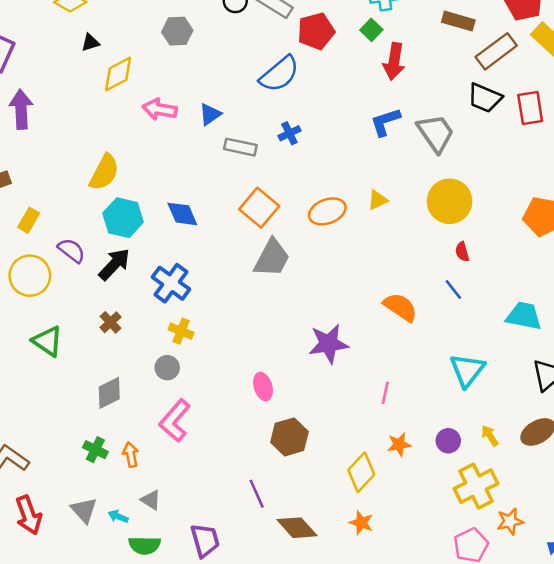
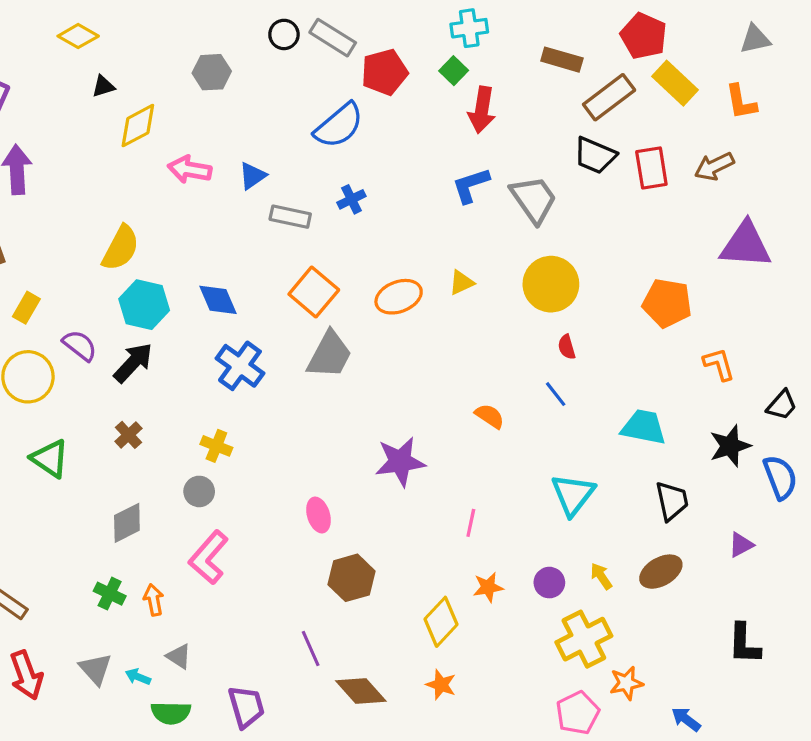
blue cross: (171, 283) -> (240, 366), moved
orange semicircle: (400, 307) -> (490, 416), size x0.7

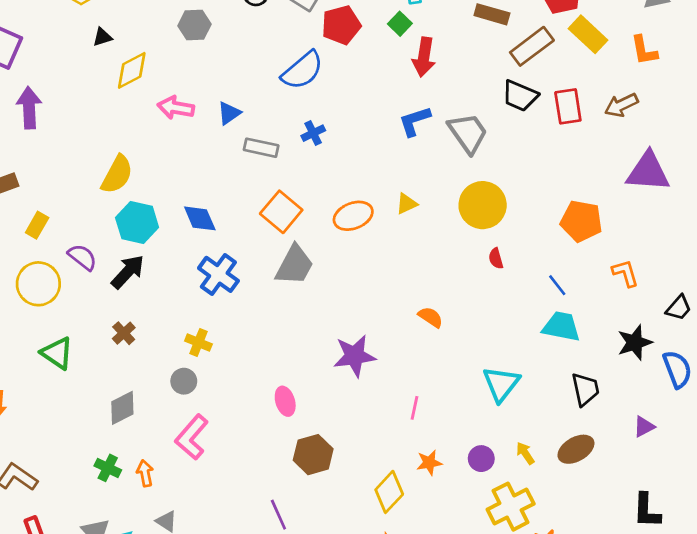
blue line: (556, 394) -> (557, 285), moved

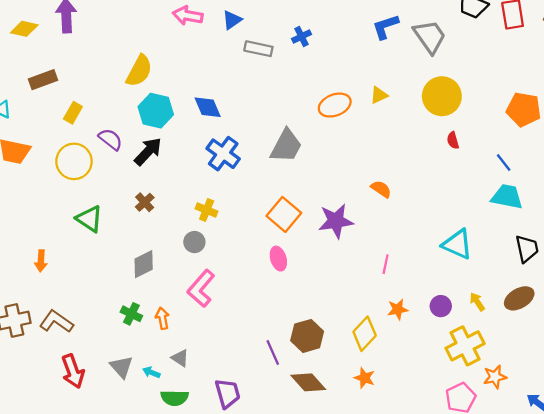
orange square: (281, 212) -> (284, 214), moved
orange semicircle: (431, 317) -> (381, 189), moved
cyan triangle: (501, 384) -> (457, 244), turned -44
brown hexagon: (313, 455) -> (307, 336), moved

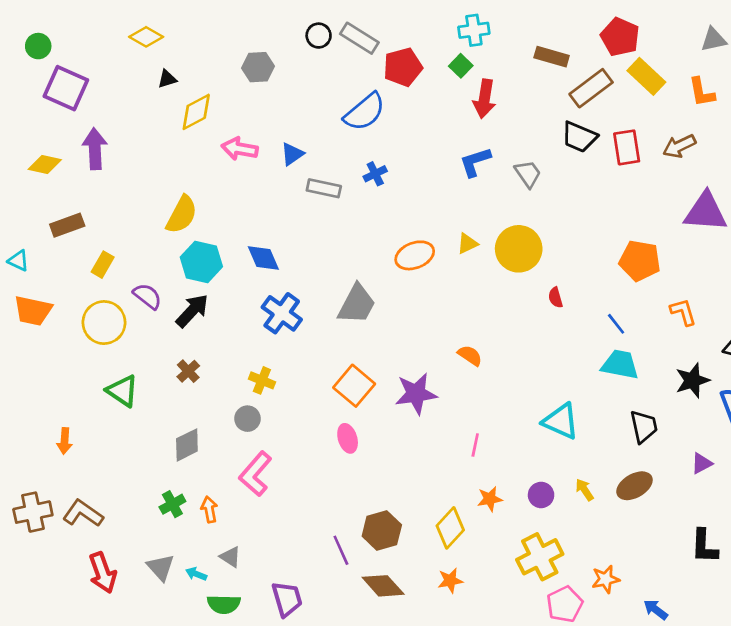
gray trapezoid: (430, 37) -> (528, 174), size x0.7
yellow circle: (442, 96) -> (519, 249), moved
green cross: (131, 314) -> (172, 504), turned 35
yellow cross: (465, 346) -> (540, 557), moved
orange star: (365, 378) -> (450, 581), turned -30

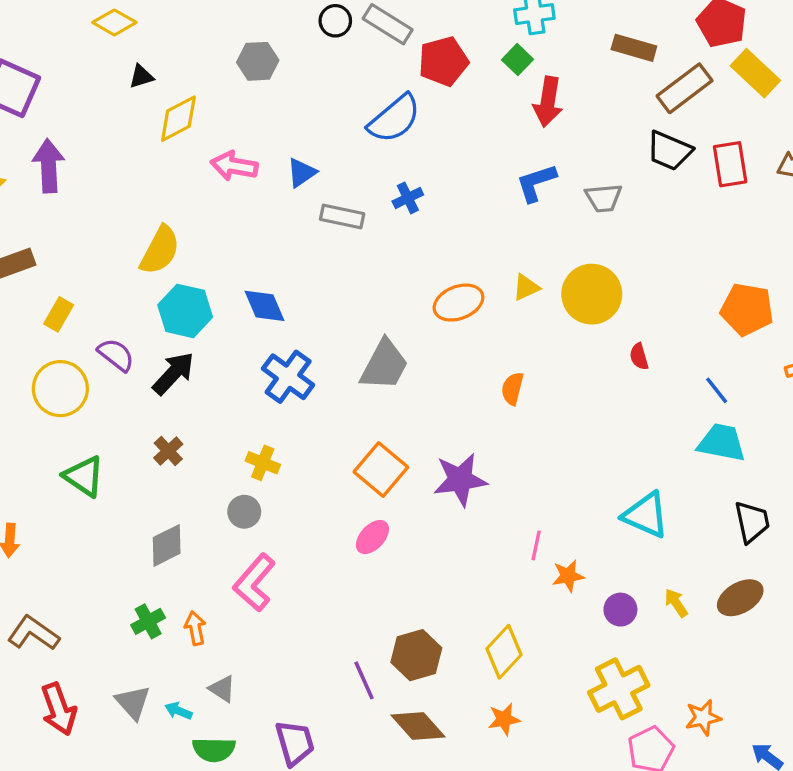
gray trapezoid: (528, 174) -> (604, 198), turned 120
orange semicircle: (470, 355) -> (512, 389), moved, turned -110
pink ellipse: (348, 438) -> (372, 537), turned 60
orange star: (490, 499) -> (568, 576), moved

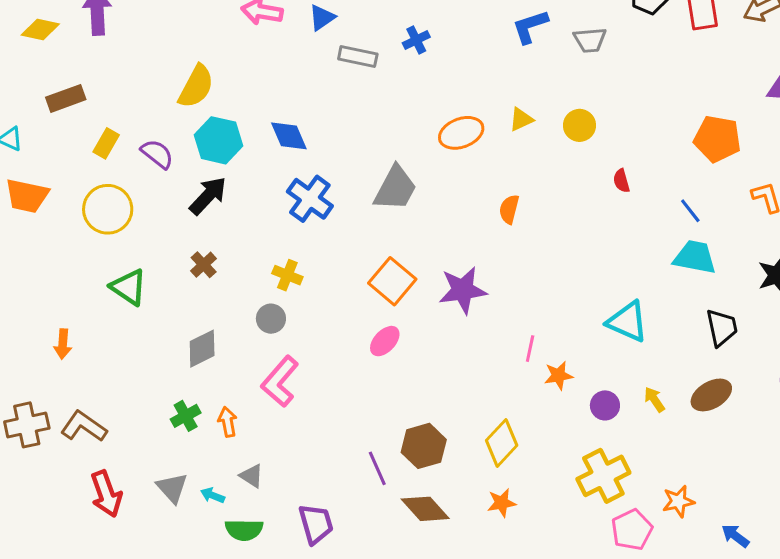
yellow circle: (592, 294) -> (580, 125), size x0.6
purple semicircle: (116, 355) -> (157, 154), moved

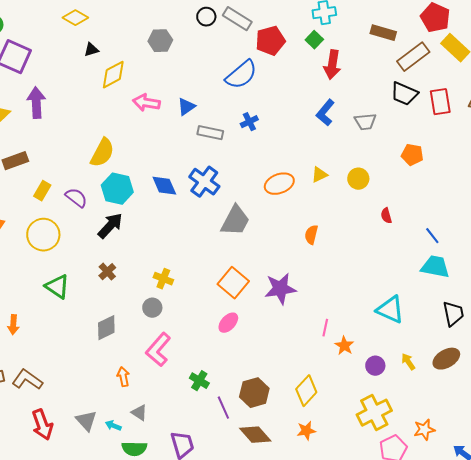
blue L-shape: (530, 27) -> (325, 113), turned -32
orange pentagon: (717, 139) -> (412, 155), moved, size x0.7
blue cross: (310, 199) -> (204, 182), moved
orange star: (559, 376) -> (344, 346), turned -30
green cross: (186, 416) -> (199, 381), moved, turned -30

